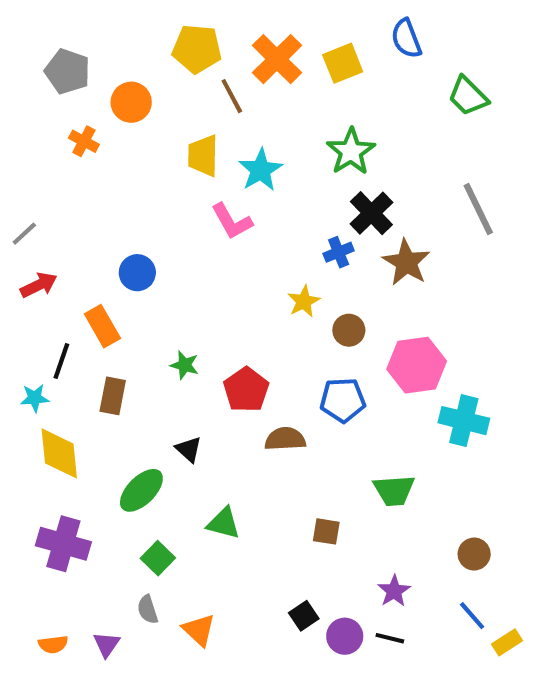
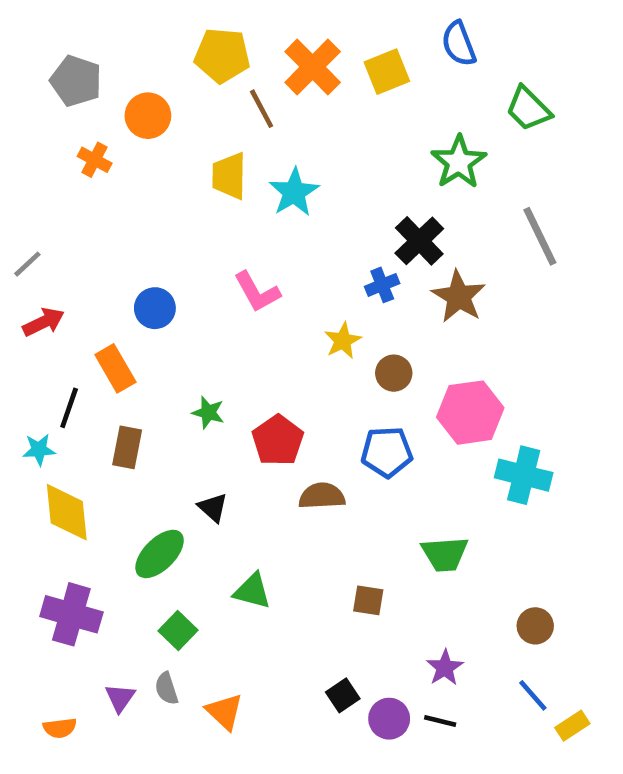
green star: (351, 152) -> (459, 162), moved
pink L-shape: (232, 221) -> (257, 292), moved
purple triangle: (107, 644) -> (120, 698), moved

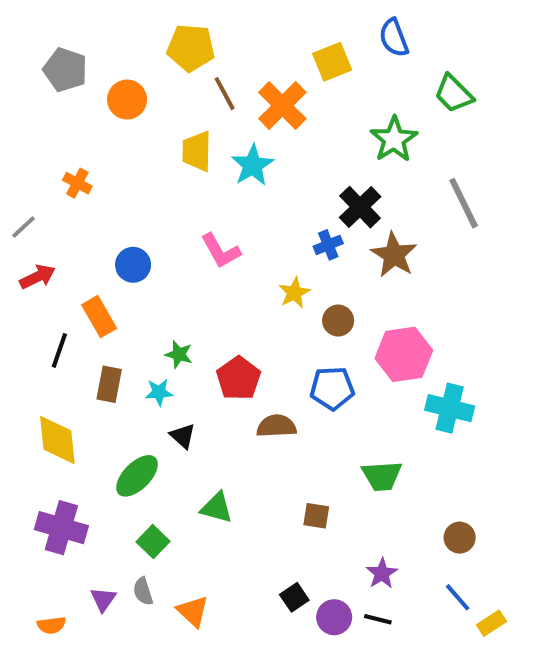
orange cross: (313, 67) -> (282, 106), moved
orange cross: (95, 160) -> (77, 183), moved
cyan star: (39, 450) -> (159, 392), moved

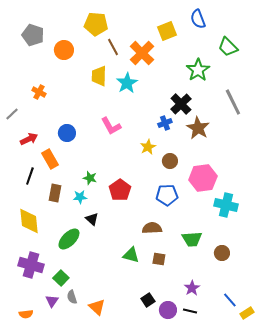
red arrow: (37, 277) -> (29, 139), moved
brown semicircle: (276, 426) -> (152, 228), moved
green triangle: (217, 508) -> (131, 255), moved
brown circle: (460, 538) -> (222, 253), moved
green square: (153, 542) -> (61, 278), moved

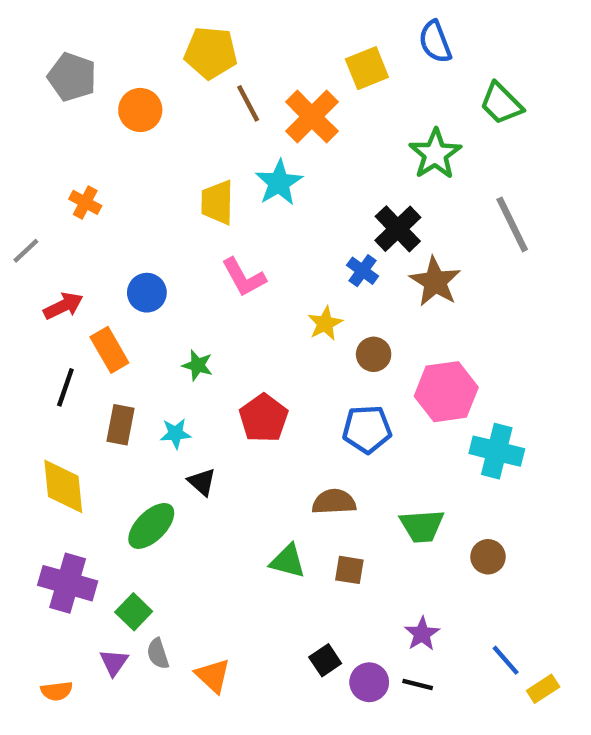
yellow trapezoid: (99, 76) -> (217, 202), moved
blue cross: (165, 123) -> (363, 271), turned -32
green star: (90, 178) -> (197, 365), moved

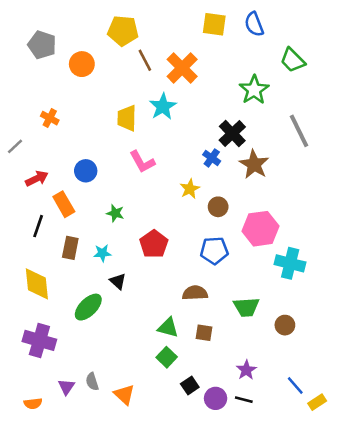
yellow square: (367, 68) -> (214, 24), moved, turned 30
green square: (134, 612) -> (167, 357), moved

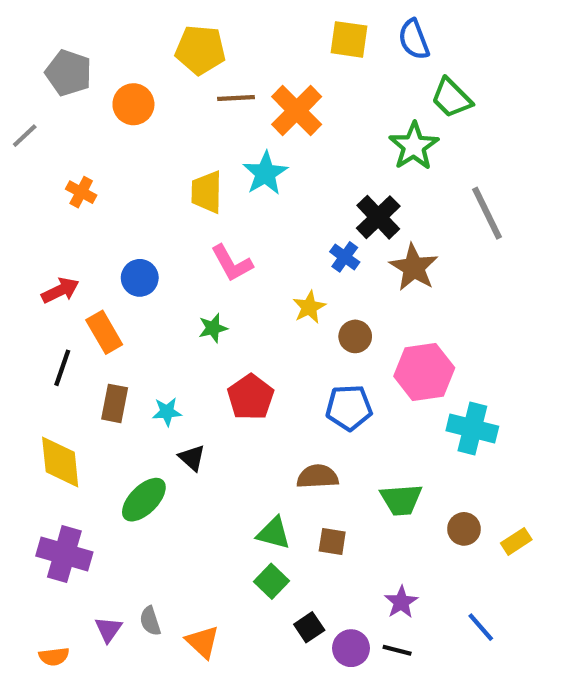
brown line: (145, 60) -> (236, 98), turned -65
green trapezoid: (293, 60) -> (451, 98), moved
gray line: (15, 146) -> (25, 136), moved
green star: (115, 213) -> (213, 328), moved, turned -30
yellow rectangle: (317, 402) -> (516, 541), moved

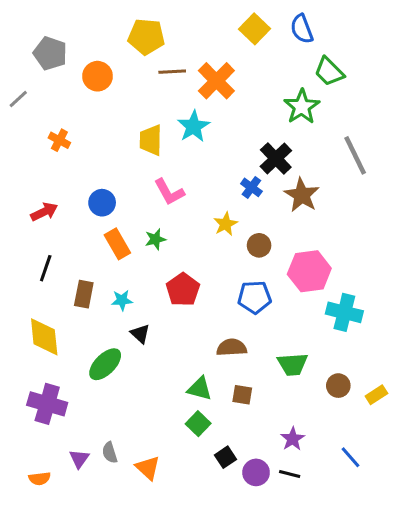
yellow square: (349, 39) -> (254, 29), turned 36
orange rectangle: (104, 332) -> (117, 244), moved

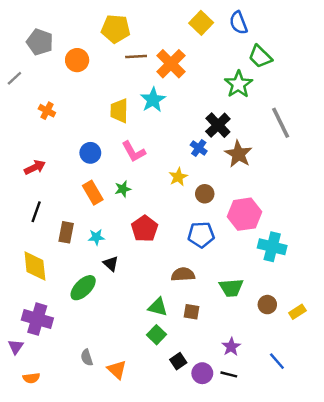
blue circle: (102, 203) -> (90, 153), moved
purple triangle: (79, 459) -> (16, 347), moved

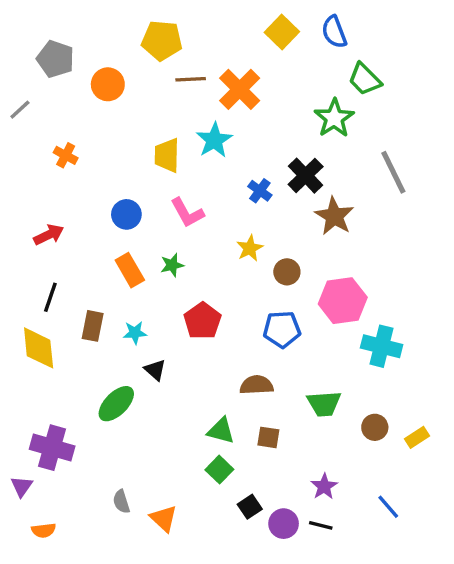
blue cross: (199, 148) -> (260, 191), moved
yellow diamond: (35, 266) -> (39, 348), moved

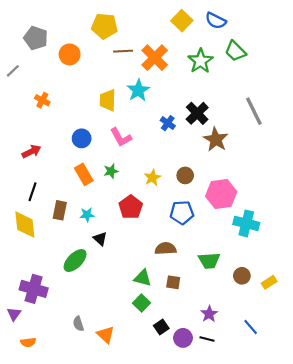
blue semicircle: (334, 32) -> (216, 21), turned -42
green star: (334, 118) -> (200, 61), moved
yellow star: (250, 248) -> (152, 178), moved

